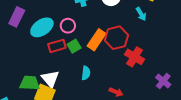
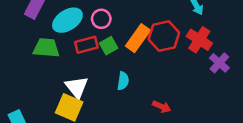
red cross: (135, 57) -> (199, 40), moved
purple cross: (163, 81) -> (219, 63), moved
green trapezoid: (30, 83) -> (46, 48), moved

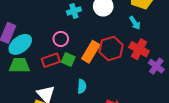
cyan ellipse: (67, 20) -> (20, 44), moved
green square: (109, 46) -> (68, 60), turned -32

